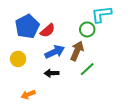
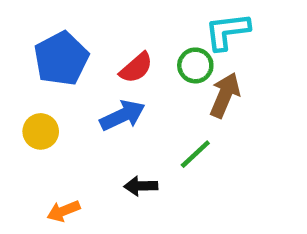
red semicircle: (48, 30) -> (136, 68), moved
brown arrow: (77, 51) -> (225, 95), moved
black arrow: (52, 73) -> (141, 186), moved

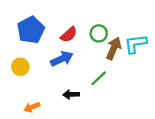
cyan L-shape: (227, 31) -> (136, 44), moved

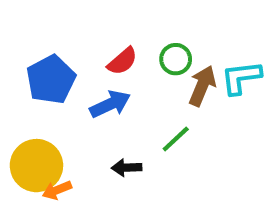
blue pentagon: (31, 30) -> (51, 80), moved
yellow circle: (20, 67) -> (36, 166), moved, size x1.6

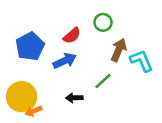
green circle: (176, 59) -> (103, 22), moved
cyan L-shape: (241, 78) -> (141, 61), moved, turned 75

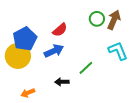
green circle: (103, 22) -> (97, 19), moved
brown arrow: (119, 50) -> (114, 20), moved
yellow circle: (22, 97) -> (18, 56), moved

